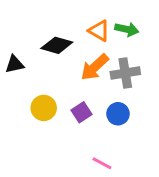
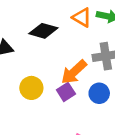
orange arrow: (95, 67) -> (74, 72), moved

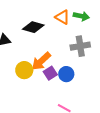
orange arrow: (74, 72) -> (41, 61), moved
blue circle: (99, 93) -> (66, 74), moved

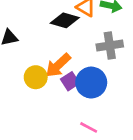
black diamond: (33, 27) -> (65, 20), moved
blue circle: (66, 74) -> (91, 83), size x1.5

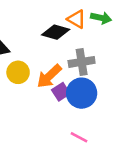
gray cross: (110, 45) -> (82, 62), moved
yellow circle: (36, 77) -> (18, 72), moved

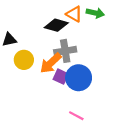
gray cross: (82, 62) -> (65, 51), moved
purple square: (61, 92) -> (61, 77), turned -32

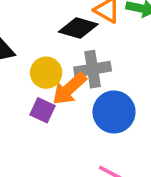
yellow circle: (24, 60) -> (46, 73), moved
purple square: (61, 77) -> (42, 110), moved

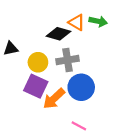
orange arrow: (69, 89) -> (54, 99), moved
purple square: (42, 110) -> (36, 86), size x1.5

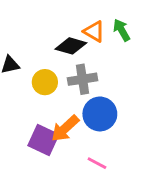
green arrow: (98, 21) -> (122, 30), turned -132
purple square: (36, 86) -> (43, 140), moved

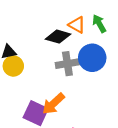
yellow circle: (45, 82) -> (13, 66), moved
blue circle: (100, 114) -> (92, 58), moved

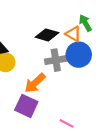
orange triangle: (77, 25) -> (73, 34), moved
orange arrow: (53, 104) -> (35, 83), moved

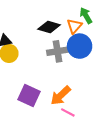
orange triangle: (73, 34) -> (74, 26), turned 42
orange arrow: (35, 83) -> (61, 96), moved

